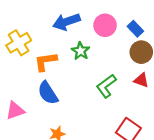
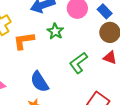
blue semicircle: (48, 93) -> (40, 82), moved

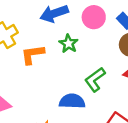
blue semicircle: (40, 82) -> (72, 101), moved, turned 125

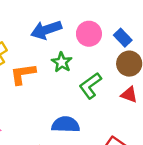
green L-shape: (95, 80) -> (90, 86), moved

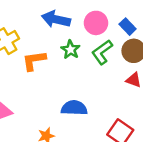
blue arrow: (46, 30) -> (56, 19), turned 32
green L-shape: (90, 86) -> (102, 52), moved

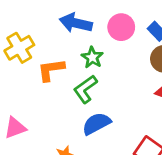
green L-shape: (102, 52) -> (85, 89), moved
blue semicircle: (74, 108) -> (96, 124), turned -30

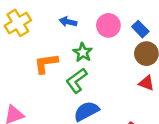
blue arrow: (76, 23) -> (68, 22), size x0.6
yellow cross: (19, 48) -> (18, 23), moved

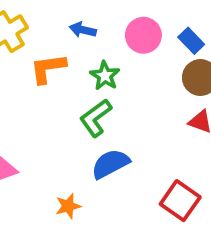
orange L-shape: (46, 63) -> (48, 68), moved

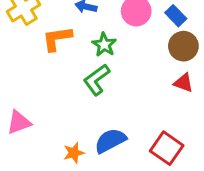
blue semicircle: (110, 164) -> (110, 141), moved

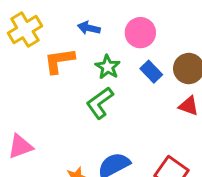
blue rectangle: (176, 16) -> (151, 72), moved

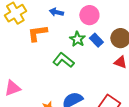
green star: (108, 67) -> (77, 39), moved
green L-shape: (100, 103) -> (63, 60), turned 75

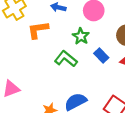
blue rectangle: (96, 40) -> (101, 56), moved

